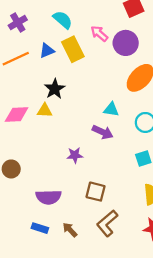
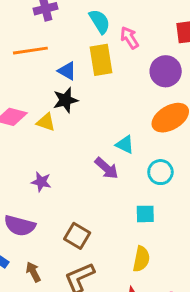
pink arrow: (99, 34) -> (129, 38), moved
blue triangle: (47, 51) -> (67, 71), moved, turned 35
purple star: (75, 155) -> (41, 182), moved

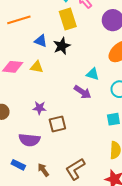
blue triangle: (67, 71) -> (41, 41), moved
black star: (65, 100) -> (62, 46), moved
brown square: (77, 236) -> (57, 124), moved, turned -36

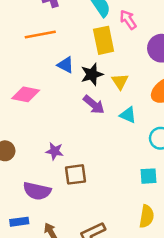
yellow triangle: (37, 67) -> (120, 81), moved, turned 40
purple arrow: (83, 92) -> (94, 105), moved
blue rectangle: (18, 165) -> (19, 222), turned -40

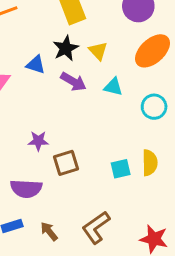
blue triangle: (66, 65) -> (36, 65), moved
cyan square: (148, 176) -> (121, 169), moved
yellow semicircle: (147, 216) -> (150, 163), moved

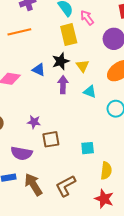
purple arrow: (73, 82) -> (63, 85), turned -126
yellow semicircle: (150, 163) -> (106, 171), moved
brown arrow: (49, 231) -> (33, 185), size x1.6

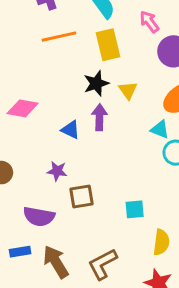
pink arrow: (87, 18) -> (149, 22), moved
orange line: (19, 32) -> (59, 37), moved
blue triangle: (39, 70) -> (71, 130), moved
cyan triangle: (90, 92) -> (160, 129), moved

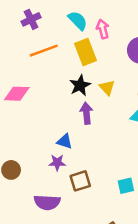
pink arrow: (149, 22) -> (103, 29), moved, turned 30
pink diamond: (23, 108) -> (17, 94), moved
blue triangle: (71, 130) -> (65, 141), moved

